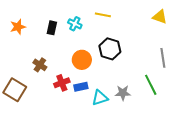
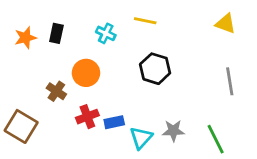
black rectangle: (52, 28) -> (56, 33), moved
orange circle: (82, 60) -> (86, 73), moved
green line: (151, 85) -> (216, 139), moved
cyan triangle: (100, 98) -> (141, 138), turned -30

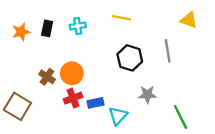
cyan cross: (106, 33) -> (78, 26), moved, turned -35
orange circle: (86, 73) -> (72, 73), moved
gray line: (230, 81) -> (168, 51), moved
gray star: (173, 131) -> (147, 95), moved

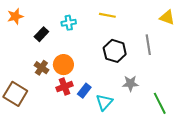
black rectangle: (47, 28) -> (41, 34), moved, turned 32
orange star: (21, 32) -> (15, 16), moved
blue rectangle: (95, 103) -> (84, 91), turned -40

